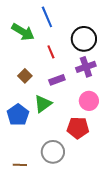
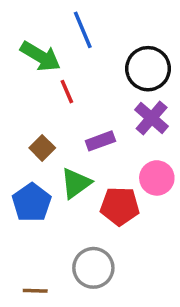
red line: (51, 52) -> (67, 92), moved
purple cross: (86, 67) -> (152, 118), turned -30
brown square: (25, 76) -> (42, 148), moved
red pentagon: (78, 128) -> (120, 206), moved

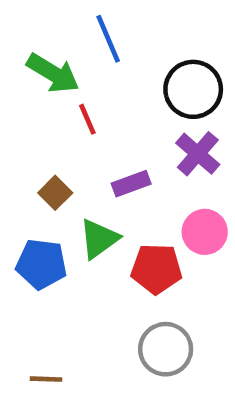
blue pentagon: (32, 203) -> (41, 264), turned -30
gray circle: (93, 268) -> (166, 349), moved

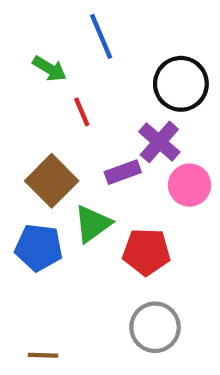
green arrow: (53, 73) -> (49, 69), size x0.7
purple cross: (198, 154) -> (159, 142), moved
brown square: (55, 193) -> (52, 181), size x1.6
pink circle: (205, 232) -> (190, 185), moved

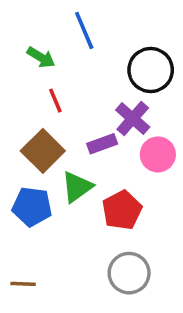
red line: (82, 112) -> (55, 101), moved
red pentagon: (146, 252) -> (122, 210), turned -30
brown line: (43, 355) -> (23, 284), moved

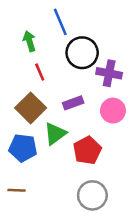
green arrow: (41, 57) -> (29, 41), turned -138
black circle: (151, 70) -> (82, 53), moved
purple cross: (133, 119) -> (109, 73), moved, turned -30
brown line: (23, 284) -> (17, 190), moved

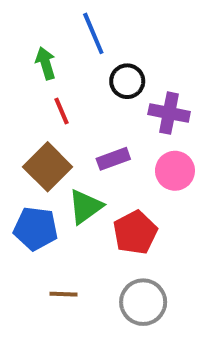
black circle: (82, 53) -> (127, 81), size x0.7
brown line: (17, 190) -> (63, 294), moved

